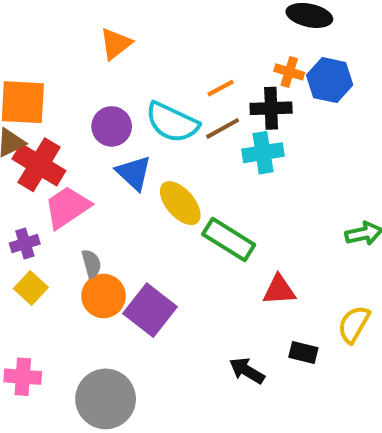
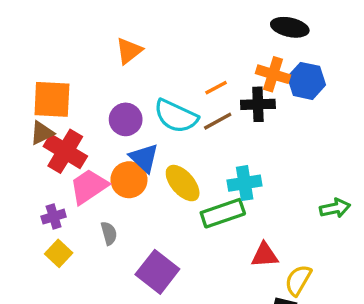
orange cross: (289, 72) -> (273, 74), size x1.4
cyan cross: (263, 153) -> (245, 183), moved
green rectangle: (229, 239) -> (223, 213), turned -51
orange circle: (104, 296) -> (129, 180), moved
yellow semicircle: (354, 324) -> (298, 280), moved

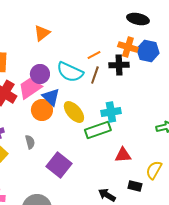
brown line: (218, 121) -> (95, 75), turned -42
pink trapezoid: (89, 186) -> (30, 88), moved
yellow semicircle: (298, 280) -> (154, 170), moved

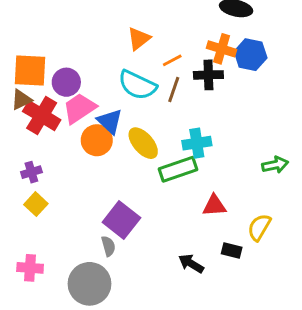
orange triangle: (42, 33) -> (139, 39), moved
purple circle: (40, 74) -> (66, 82), moved
gray semicircle: (30, 142) -> (108, 246), moved

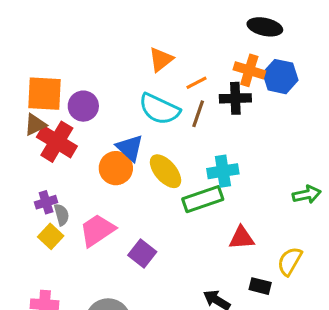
pink trapezoid: (79, 108) -> (97, 230), moved
purple square: (121, 220) -> (142, 253), size x0.7
gray semicircle: (108, 246) -> (62, 215), moved

